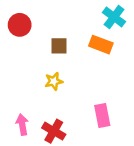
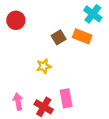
brown square: (59, 46) -> (59, 37), moved, turned -32
pink rectangle: (102, 115) -> (66, 98), moved

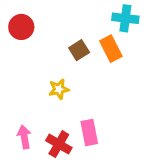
cyan cross: (93, 14) -> (125, 18), turned -30
orange rectangle: (82, 36) -> (111, 49), turned 42

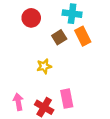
cyan cross: (125, 18) -> (72, 14), moved
red circle: (21, 27) -> (31, 18), moved

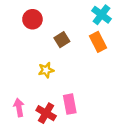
cyan cross: (72, 14) -> (101, 15), moved, turned 30
orange rectangle: (83, 36) -> (98, 42), moved

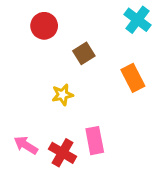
orange rectangle: (98, 42) -> (133, 78), moved
pink arrow: (19, 107) -> (26, 145), turned -48

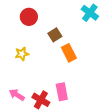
orange rectangle: (133, 78) -> (69, 53), moved
yellow star: (63, 95) -> (22, 54), moved

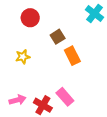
pink rectangle: (62, 92) -> (65, 97), turned -30
pink arrow: (17, 95) -> (18, 100), turned 133

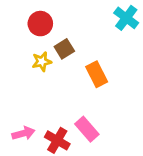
brown square: (58, 37) -> (64, 49), moved
yellow star: (23, 57) -> (42, 62), moved

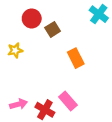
brown square: (64, 49) -> (53, 29), moved
yellow star: (42, 62) -> (15, 50), moved

